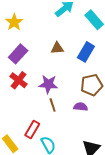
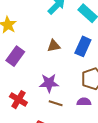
red cross: (19, 80) -> (18, 100), moved
brown line: (53, 105) -> (56, 103), turned -48

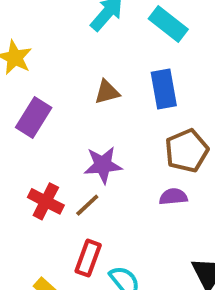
blue rectangle: (83, 46) -> (164, 89), turned -30
brown line: (56, 103) -> (87, 205), moved, turned -56

